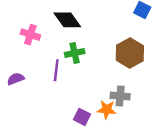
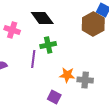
brown hexagon: (130, 53) -> (93, 24), moved
orange star: (107, 110) -> (67, 75), moved

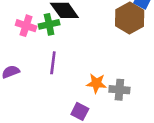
green cross: (48, 45) -> (49, 24), moved

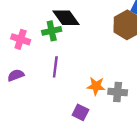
pink cross: (26, 26) -> (21, 39), moved

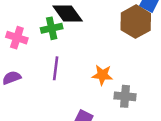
orange star: (96, 86) -> (102, 75), moved

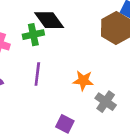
gray cross: (125, 96) -> (106, 102), turned 30

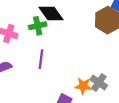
orange star: (83, 81) -> (83, 86), moved

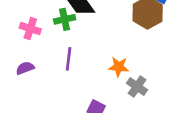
orange star: (83, 86) -> (119, 67), moved

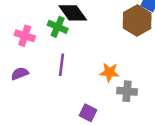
green cross: (65, 19) -> (58, 27), turned 36
gray cross: (137, 87) -> (127, 91), turned -30

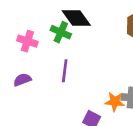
orange star: (109, 72) -> (115, 102), moved

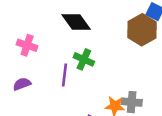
green cross: (61, 32) -> (84, 59), moved

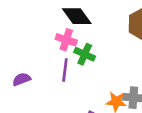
pink cross: (27, 45) -> (66, 40), moved

